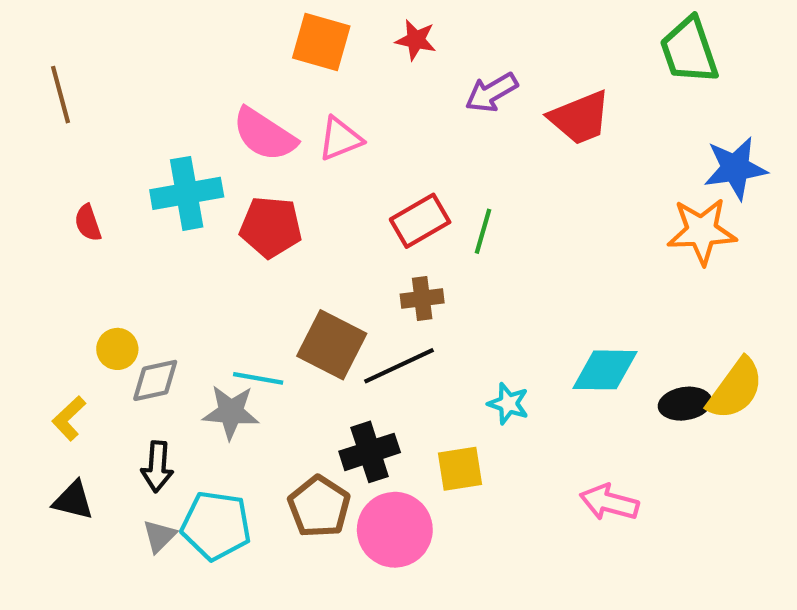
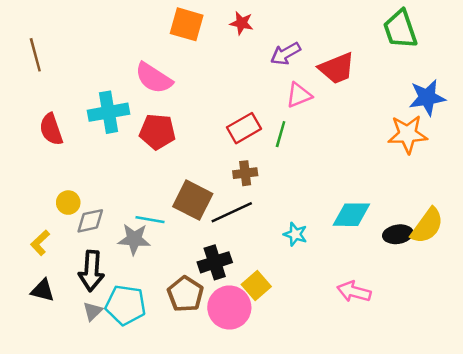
pink triangle: (340, 139) -> (299, 95), moved
red semicircle: (88, 223) -> (51, 129), size x1.5
black arrow: (157, 467) -> (91, 271), size x1.4
yellow square: (460, 469) -> (256, 286), moved, turned -32

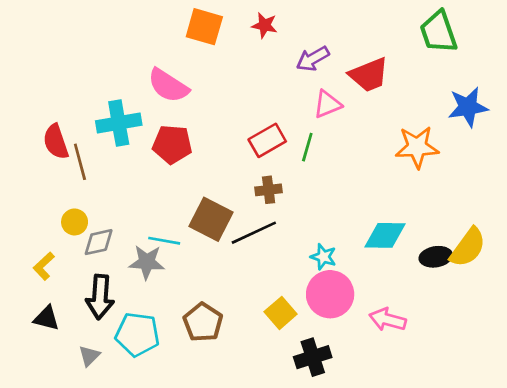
brown line: (35, 55) -> (80, 162), moved
orange star: (408, 134) -> (417, 147), moved
black cross: (215, 262) -> (313, 357), moved
pink circle: (229, 308) -> (330, 294), moved
gray triangle: (93, 311) -> (89, 356), moved

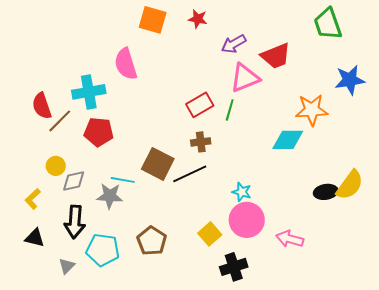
pink semicircle: (168, 86) -> (126, 64), turned 40
pink triangle: (327, 104) -> (245, 78), size x1.4
red pentagon: (172, 144) -> (99, 132), moved
brown line: (80, 162) -> (60, 121), turned 60
cyan diamond: (385, 235) -> (288, 140), moved

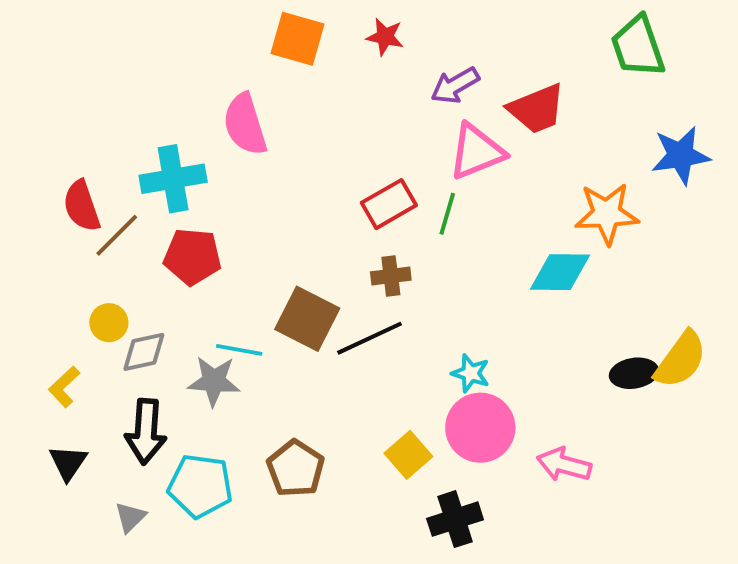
black triangle: (35, 238) -> (68, 463), turned 50

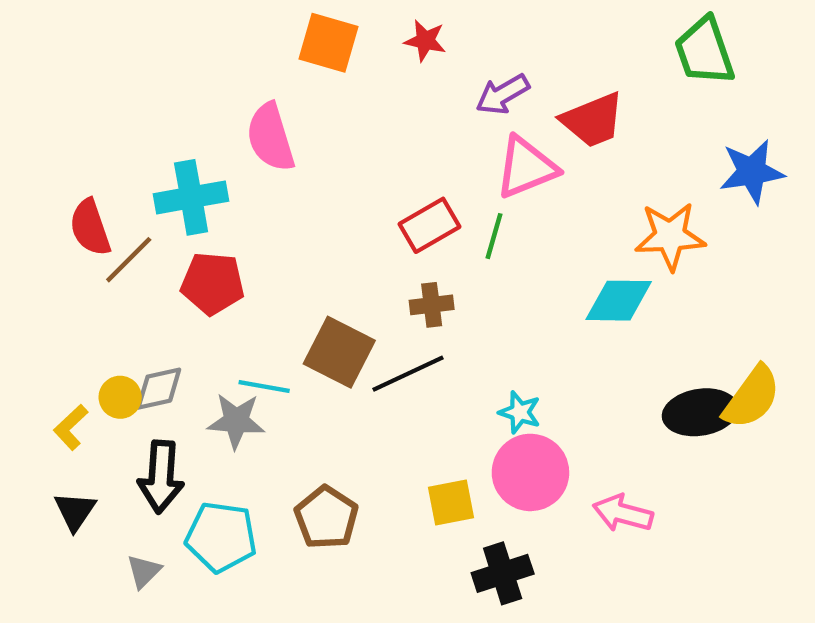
yellow circle: (109, 323) -> (120, 397), moved
black ellipse: (634, 373) -> (700, 412), size x1.4
yellow square: (408, 455) -> (451, 503), turned 30

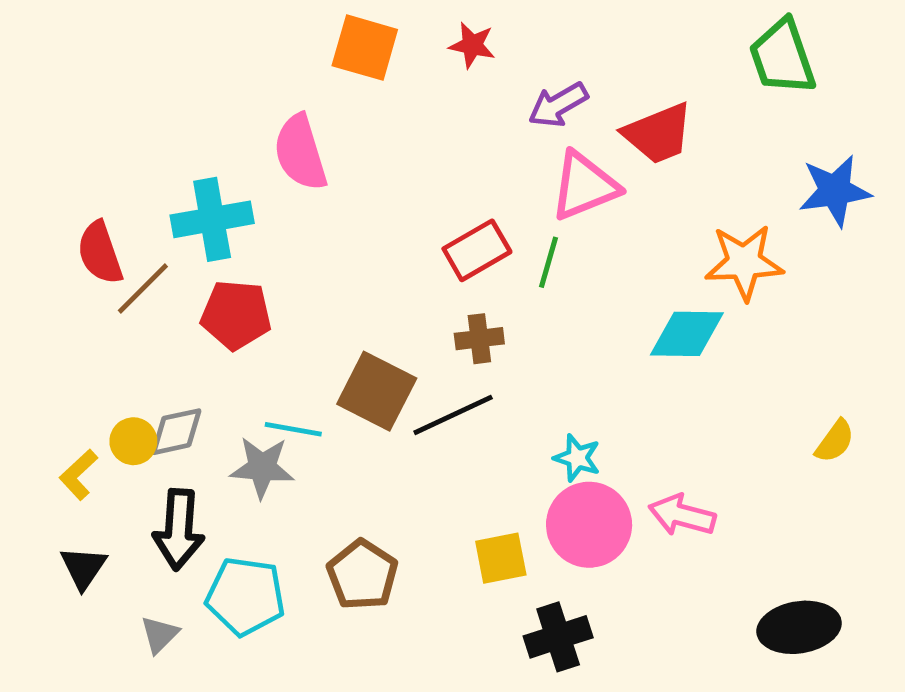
yellow semicircle: (752, 397) -> (835, 441), size x0.6
black ellipse: (700, 412) -> (799, 627), moved
pink arrow: (623, 513) -> (682, 515), moved

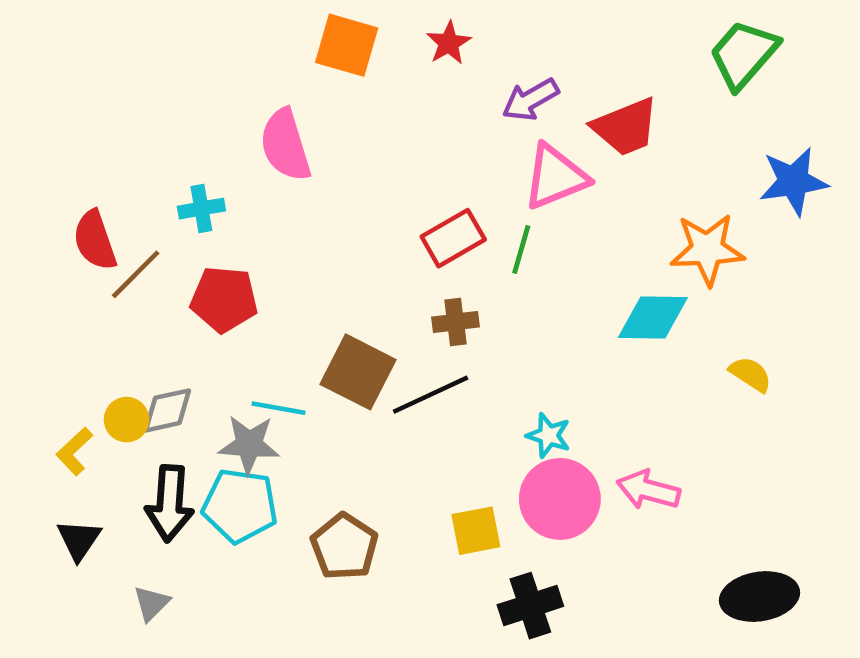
red star: (472, 45) -> (449, 43), turned 30
green trapezoid: (782, 57) -> (744, 54), turned 60
cyan cross: (212, 219) -> (201, 209), size x0.6
yellow semicircle: (835, 441) -> (750, 374), moved, turned -93
cyan pentagon: (246, 596) -> (240, 506), moved

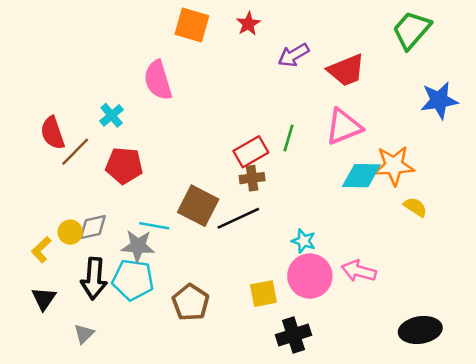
pink triangle: (555, 177) -> (344, 127), moved
cyan cross: (201, 209) -> (112, 115), turned -30
red rectangle: (453, 238) -> (251, 152), moved
orange star: (707, 249) -> (394, 166), moved

